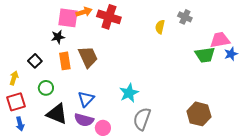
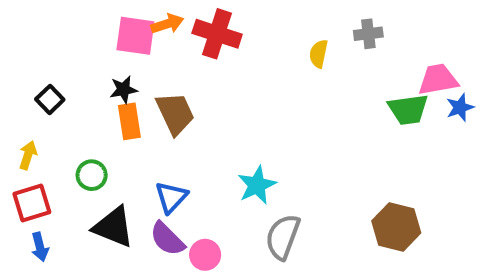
gray cross: (185, 17) -> (368, 34), turned -32
black star: (58, 37) -> (123, 90), moved
black square: (35, 61) -> (50, 99), moved
purple semicircle: (84, 120) -> (167, 239), turned 30

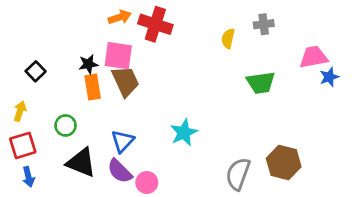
pink square: (135, 36) -> (118, 56), moved
green trapezoid: (408, 109) -> (261, 83), moved
gray semicircle: (283, 237) -> (238, 174), moved

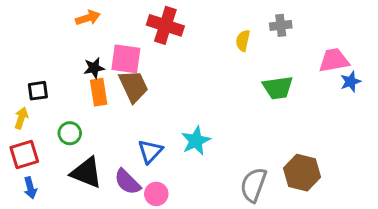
orange arrow: (120, 17) -> (88, 18), moved
black square: (36, 71) -> (38, 91), moved, turned 36
blue triangle: (123, 141) -> (150, 151), moved

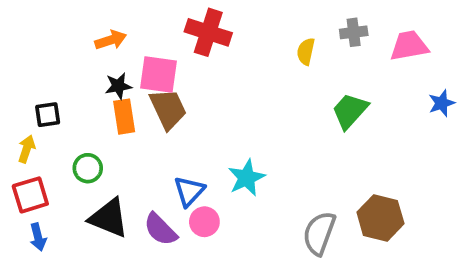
orange arrow: (88, 18) -> (111, 40), moved
pink trapezoid: (334, 60) -> (409, 46), moved
green trapezoid: (278, 88) -> (350, 111), turned 140
pink circle: (156, 194) -> (204, 222), moved

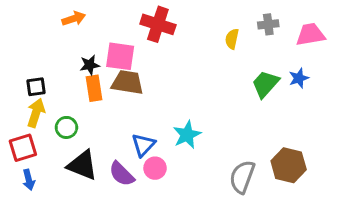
orange arrow: (111, 40) -> (74, 19), moved
blue star: (442, 103) -> (299, 78), moved
brown trapezoid: (168, 109) -> (127, 82), turned -56
yellow arrow: (27, 149) -> (36, 113), moved, size x1.4

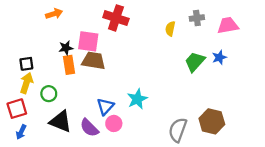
blue arrow: (29, 180) -> (21, 132), turned 40

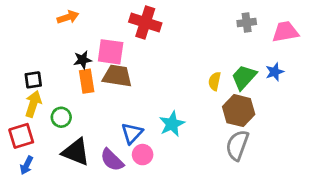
yellow semicircle: (170, 29) -> (215, 81), moved
brown hexagon: (212, 121) -> (239, 111), moved
gray semicircle: (178, 130) -> (237, 145), moved

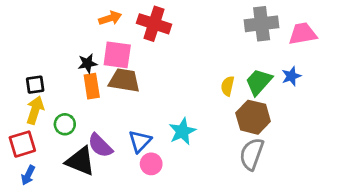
orange arrow: (68, 17) -> (110, 18), moved
gray cross: (247, 23) -> (262, 24), size x1.6
purple semicircle: (112, 160) -> (100, 145), moved

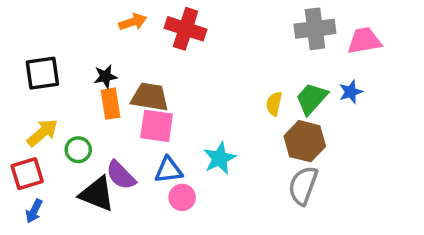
pink square: (117, 55) -> (157, 126), moved
black square: (35, 85) -> (42, 73), moved, size x1.5
yellow arrow: (35, 110) -> (42, 133), turned 32
blue triangle: (140, 141) -> (168, 170), turned 40

